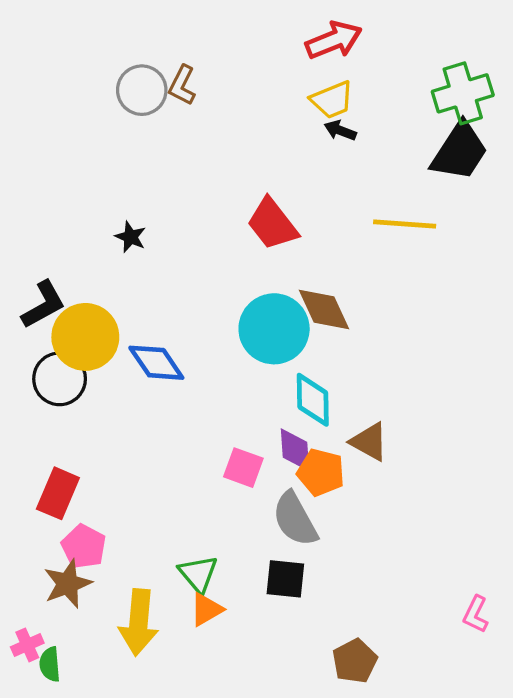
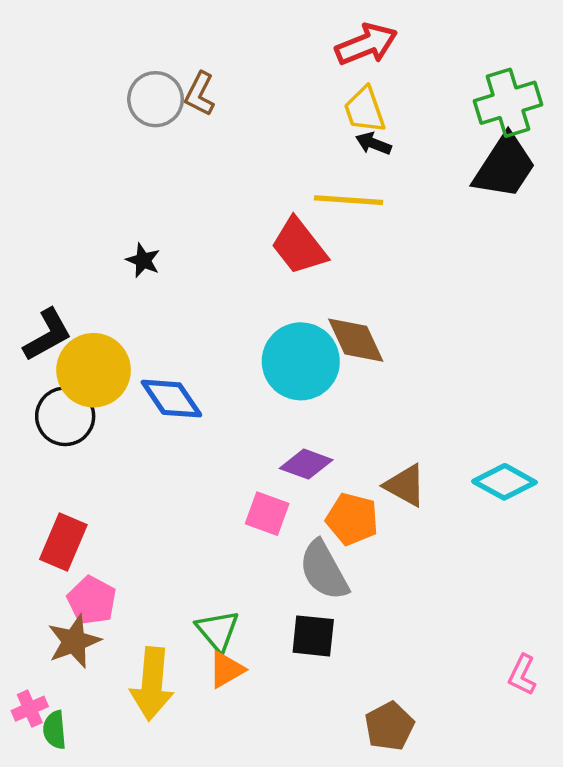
yellow trapezoid: (332, 100) -> (365, 110), turned 93
yellow line: (405, 224) -> (349, 200), moved
cyan diamond: (313, 400) -> (504, 482), moved, turned -60
purple diamond: (295, 450) -> (306, 464), moved, turned -66

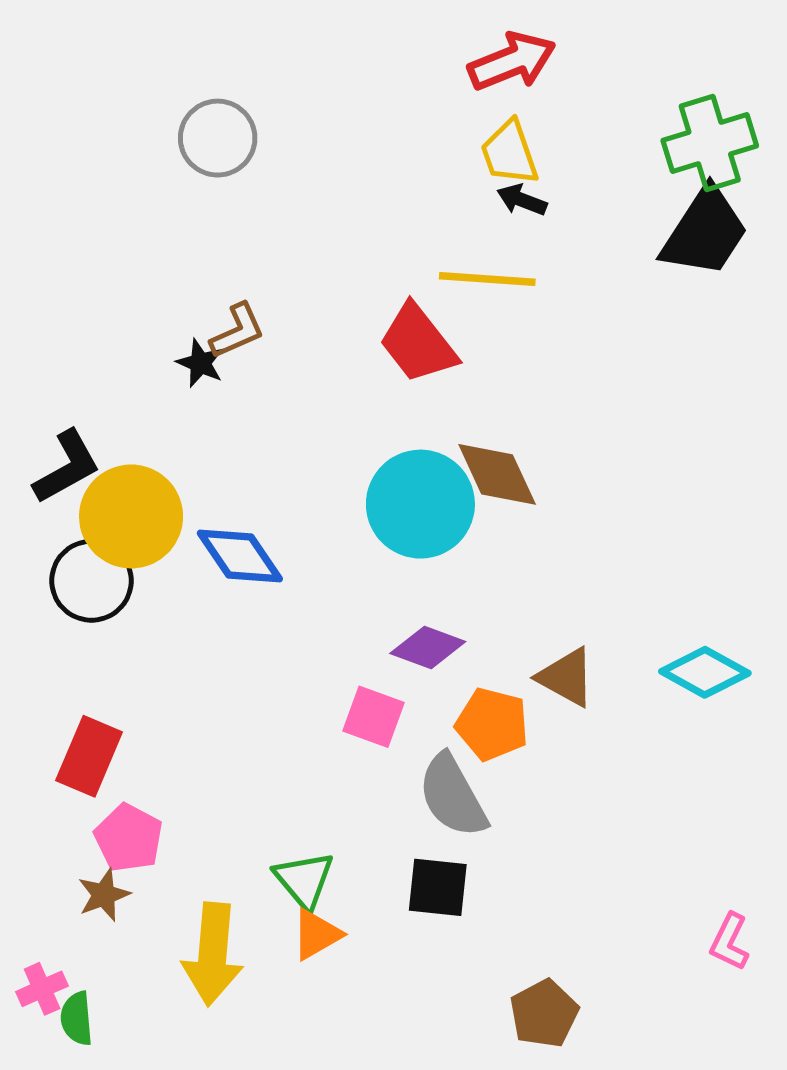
brown L-shape: (200, 94) -> (237, 331), moved, turned -141
brown star: (74, 641) -> (104, 895), size x0.7

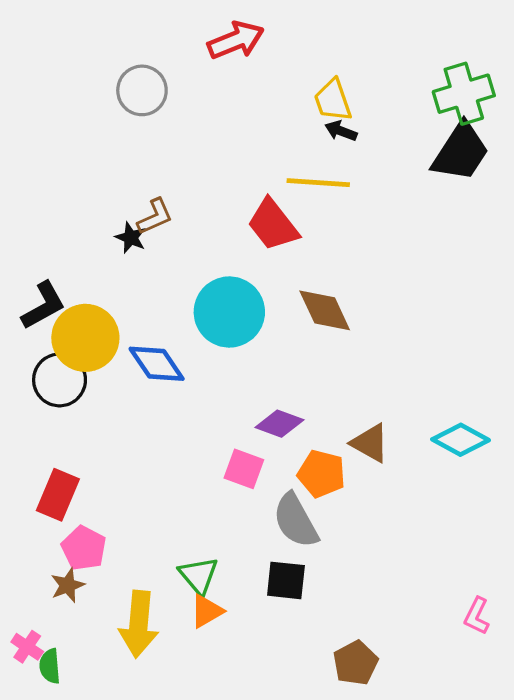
red arrow: (512, 61) -> (236, 40), moved
cyan circle: (420, 504) -> (229, 312), moved
pink cross: (42, 989) -> (27, 647), turned -32

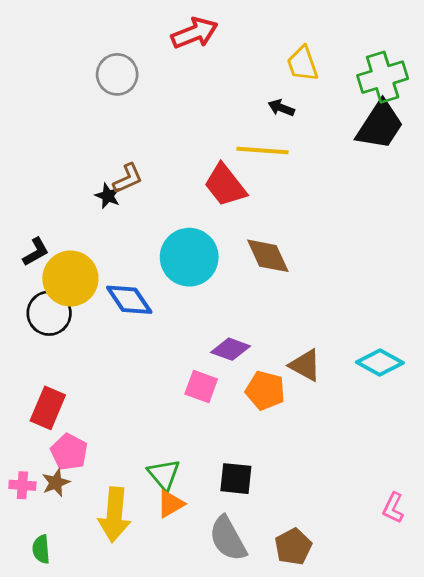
yellow trapezoid: (333, 100) -> (303, 64), moved
black L-shape: (43, 306) -> (36, 252), size x0.7
gray semicircle: (296, 521) -> (228, 539), moved
pink cross: (27, 647) -> (22, 485), moved, turned -30

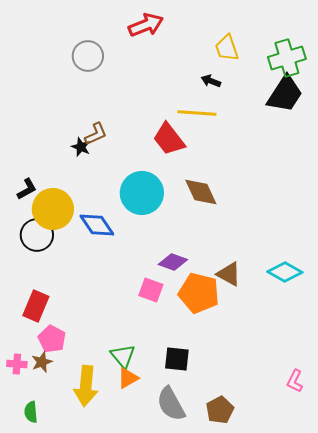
orange pentagon: (265, 391) -> (199, 293), size x1.4

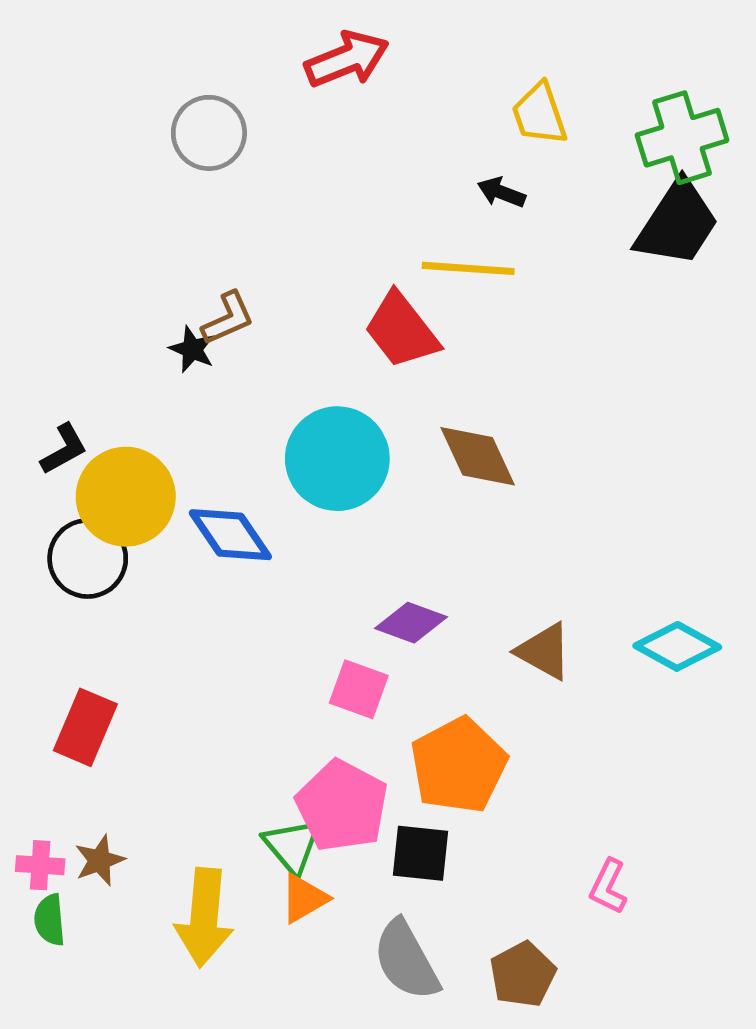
orange pentagon: (199, 293) -> (459, 765), moved, turned 30
pink pentagon: (52, 339) -> (342, 806), moved, size x1.4
pink L-shape: (295, 381) -> (608, 887), moved
green semicircle: (31, 412) -> (50, 920), moved

